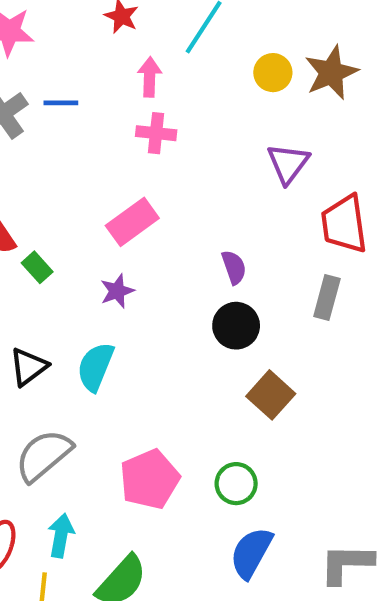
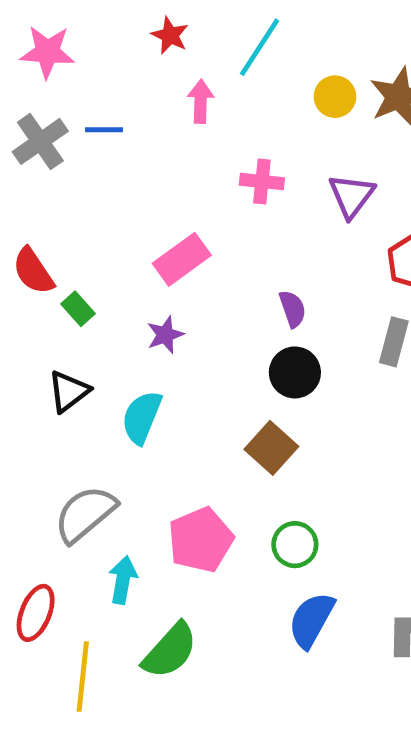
pink cross: (156, 133) -> (262, 182), moved
black triangle: (28, 367) -> (69, 391), moved
brown square: (271, 395) -> (271, 448), moved
cyan arrow: (61, 535) -> (123, 580), moved

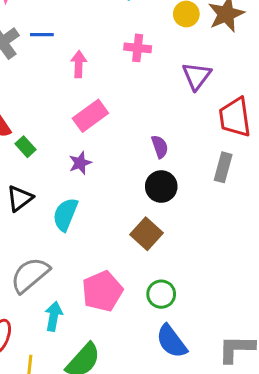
pink arrow: (201, 101) -> (79, 64), moved
pink cross: (262, 182) -> (138, 48), moved
blue semicircle: (311, 620) -> (172, 341), turned -66

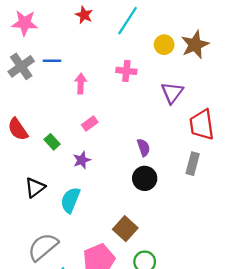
pink rectangle: (90, 116) -> (90, 124), size x0.6
green rectangle: (26, 147) -> (52, 142), moved
brown square: (146, 234) -> (125, 229), moved

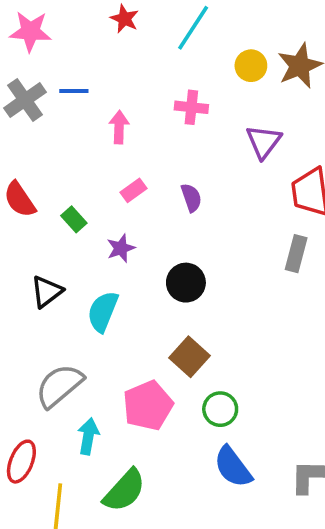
purple semicircle: (144, 148) -> (191, 198), moved
black circle: (145, 178) -> (186, 283), moved

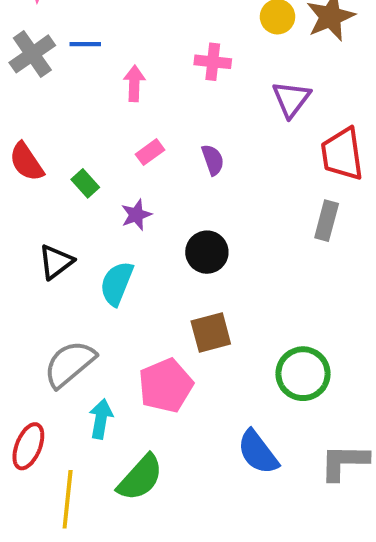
brown square: (190, 357) -> (211, 332), turned 33
green circle: (220, 409) -> (303, 374), moved, size x1.4

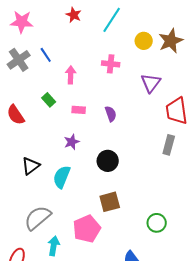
blue line: (85, 44) -> (46, 55), turned 56
pink rectangle: (150, 152) -> (79, 110), turned 40
green rectangle: (85, 183) -> (49, 100), moved
green circle: (303, 374) -> (157, 223), size x0.7

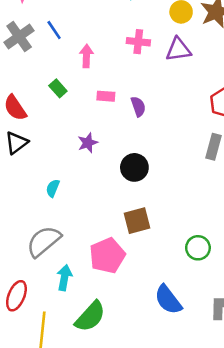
purple triangle: (151, 83) -> (178, 49), moved, turned 45
pink rectangle: (79, 110) -> (106, 96), moved
black triangle: (31, 166) -> (16, 143), moved
cyan semicircle: (62, 177) -> (53, 188), moved, size x0.6

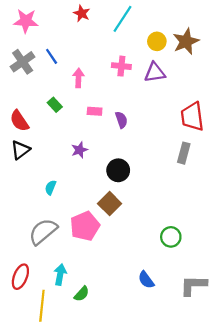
brown square: (137, 221) -> (110, 204), moved, turned -30
pink pentagon: (107, 256) -> (85, 226), moved
cyan arrow: (64, 278) -> (60, 275), moved
blue semicircle: (168, 300) -> (146, 280), size x0.7
green semicircle: (90, 317) -> (82, 294), size x0.6

